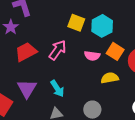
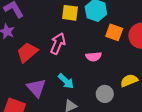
pink semicircle: (92, 56) -> (94, 57), moved
yellow semicircle: (110, 78) -> (129, 81), moved

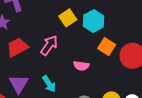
yellow square: (70, 13) -> (68, 18), turned 36

